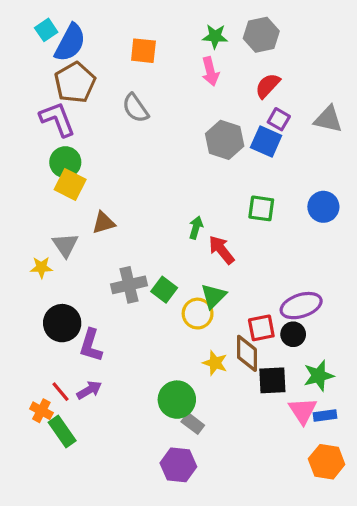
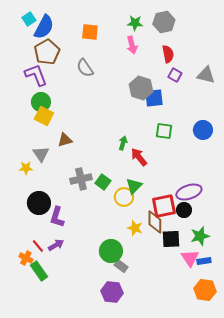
red semicircle: (268, 86) -> (168, 54), turned 126
blue square: (266, 141) -> (154, 98), moved, turned -30
red square: (261, 328) -> (164, 206), size x1.4

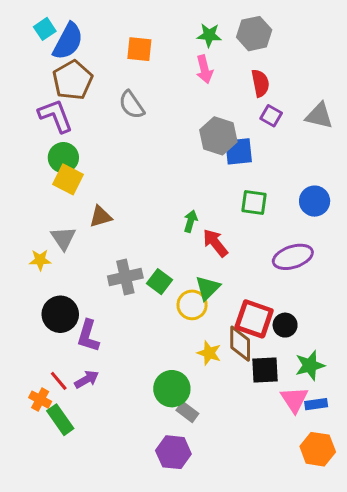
purple ellipse: (189, 192) -> (293, 257), moved
red square: (164, 206) -> (254, 319), turned 30

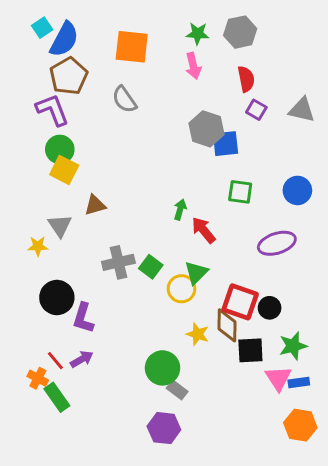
orange square: (139, 49) -> (132, 47), size x1.4

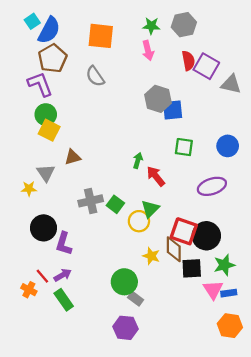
purple square: (256, 110) -> (206, 66), moved, size x1.6
black circle: (270, 308) -> (206, 236), size x1.6
green rectangle: (57, 397) -> (64, 300), moved

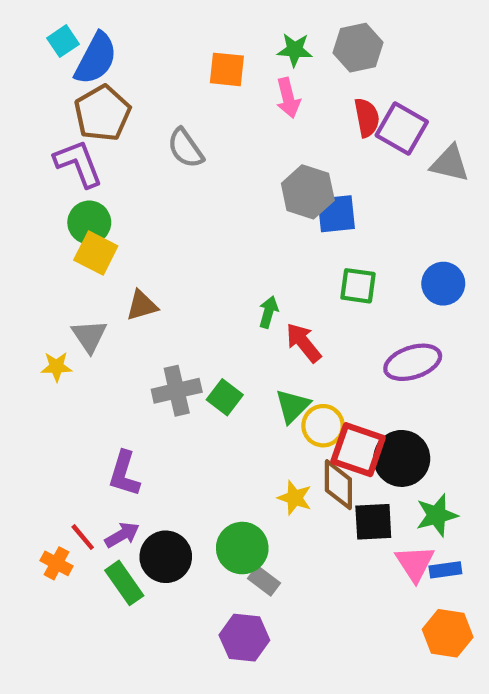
orange square: (101, 36) -> (227, 69), moved, size x0.7
yellow circle: (139, 221) -> (323, 426), moved
black circle: (43, 228) -> (166, 557), moved

